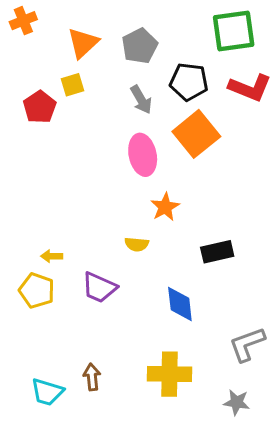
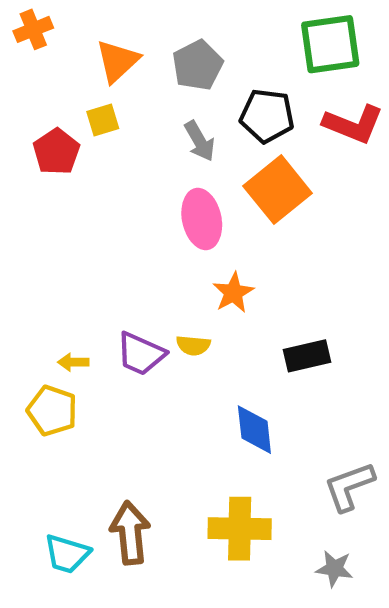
purple trapezoid: (99, 288) -> (141, 354), moved
brown arrow: (92, 377) -> (130, 533), size x1.6

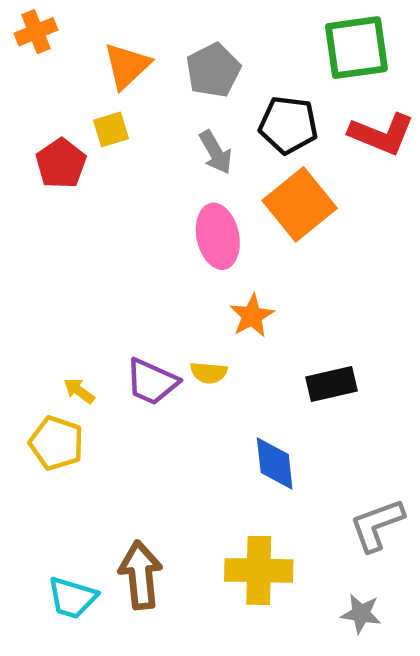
yellow arrow: (73, 362) -> (79, 391), turned 36

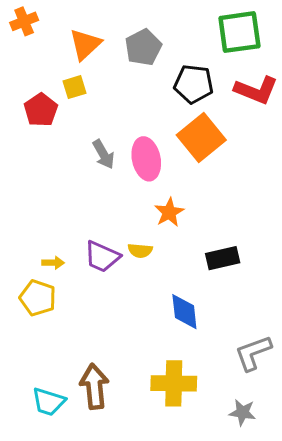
gray arrow: (216, 152) -> (103, 154), moved
yellow arrow: (79, 391) -> (53, 263), turned 145

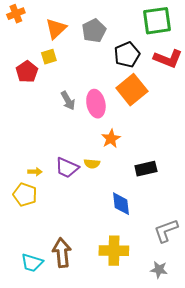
black pentagon: (194, 84) -> (127, 55), turned -30

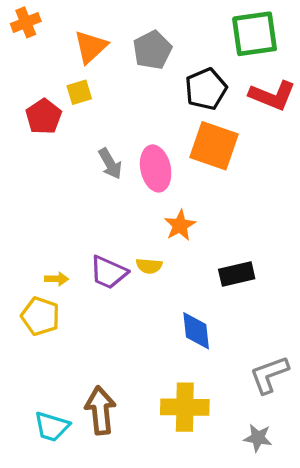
orange square: (132, 90) -> (214, 146), turned -32

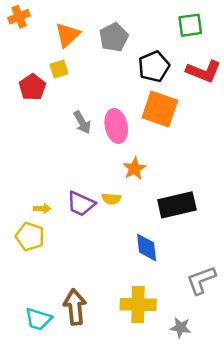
green square: (255, 34) -> (190, 25), size x0.7
black rectangle: (237, 274) -> (177, 205), size x1.4
gray star: (258, 438) -> (181, 328), moved

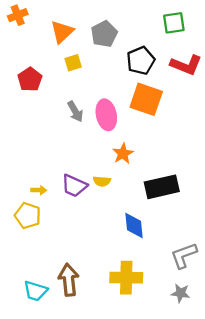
yellow square: (59, 69) -> (73, 63), moved
gray star: (181, 328) -> (181, 293), moved

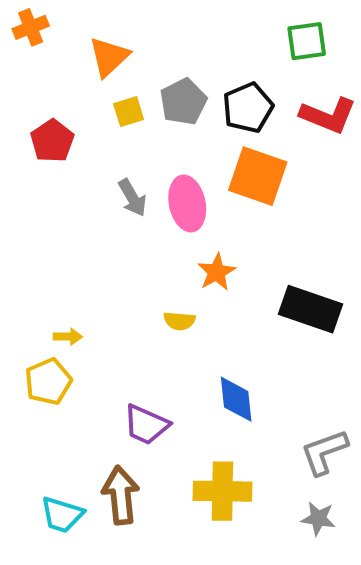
gray pentagon: (104, 34) -> (183, 102), moved
purple trapezoid: (74, 186) -> (146, 425), moved
black rectangle: (162, 187) -> (311, 309), moved, turned 32
yellow pentagon: (28, 216) -> (48, 382), turned 30

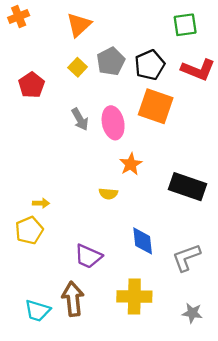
orange triangle: (109, 57) -> (79, 25), moved
yellow square: (129, 112) -> (78, 67), turned -30
gray L-shape: (324, 452) -> (186, 257), moved

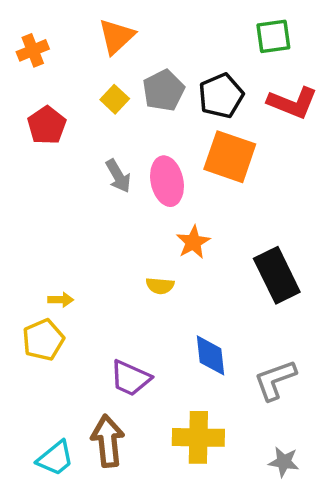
orange cross: (19, 17) -> (33, 50), moved
black rectangle: (187, 187) -> (277, 275), turned 45
cyan trapezoid: (37, 311) -> (55, 458), turned -56

